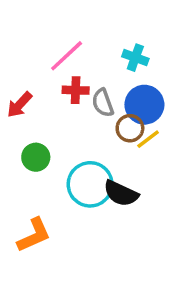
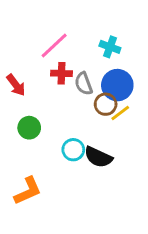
red arrow: (19, 105) -> (16, 85), turned -80
cyan circle: (90, 184) -> (73, 150), size x0.6

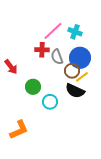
pink line: (54, 45) -> (53, 31), moved
red arrow: (16, 85) -> (11, 67), moved
green circle: (29, 128) -> (33, 87), moved
black semicircle: (98, 157) -> (75, 91), moved

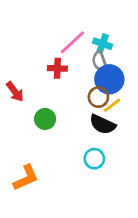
gray semicircle: (57, 57) -> (100, 62), moved
cyan circle: (50, 102) -> (94, 159), moved

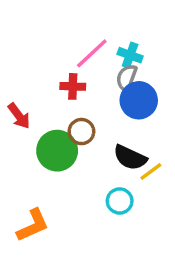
gray semicircle: (100, 62) -> (127, 78), turned 40
brown circle: (98, 97) -> (81, 132), moved
yellow line: (112, 105) -> (151, 171), moved
green circle: (45, 119) -> (57, 151), size x1.5

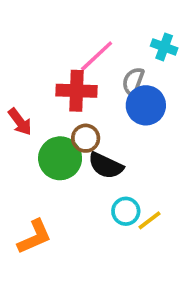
cyan cross: (130, 55) -> (164, 47), moved
red cross: (73, 86) -> (76, 91), size x1.5
black semicircle: (130, 158) -> (106, 166), moved
yellow line: (151, 171) -> (150, 220), moved

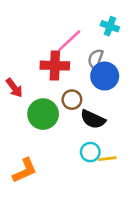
cyan cross: (164, 47) -> (110, 26), moved
brown circle: (86, 138) -> (72, 100), moved
black semicircle: (106, 166) -> (93, 119), moved
yellow line: (150, 220) -> (107, 159), turned 30

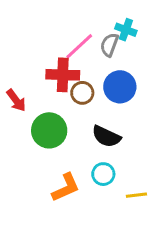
gray semicircle: (95, 59) -> (109, 45), moved
brown circle: (72, 100) -> (82, 93), moved
yellow line: (107, 159) -> (136, 195), moved
orange L-shape: (25, 170) -> (66, 188), moved

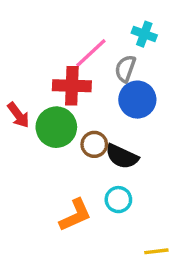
gray semicircle: (109, 45) -> (125, 69), moved
brown circle: (82, 93) -> (94, 144), moved
green circle: (49, 130) -> (56, 127), moved
yellow line: (136, 195) -> (156, 251), moved

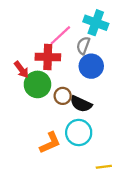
cyan cross: (144, 34) -> (96, 23), size x1.5
red arrow: (18, 115) -> (21, 70), moved
cyan circle: (118, 200) -> (79, 133), size x1.5

